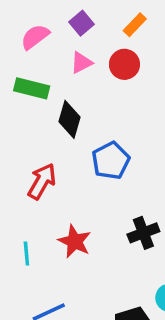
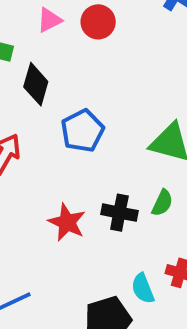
black cross: (143, 233) -> (119, 213), turned 32
red star: (75, 241) -> (67, 222), moved

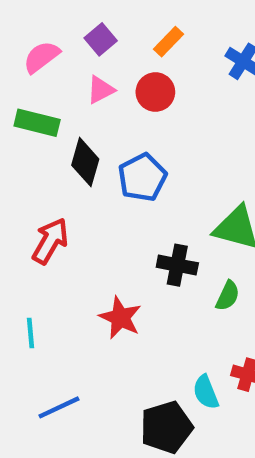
blue pentagon: (83, 131) -> (142, 177), moved
black cross: (119, 213) -> (177, 265), moved

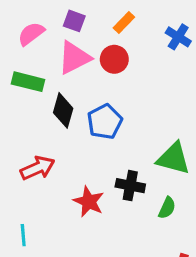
purple square: (101, 39) -> (74, 21), turned -30
pink triangle: (101, 90) -> (74, 58), size x1.6
red arrow: (50, 241) -> (38, 168), turned 36
red star: (120, 318) -> (89, 202), moved

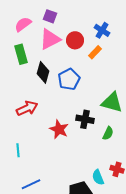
orange rectangle: (124, 23) -> (95, 52), moved
blue cross: (178, 37) -> (102, 30), moved
green rectangle: (28, 82) -> (21, 54), turned 60

